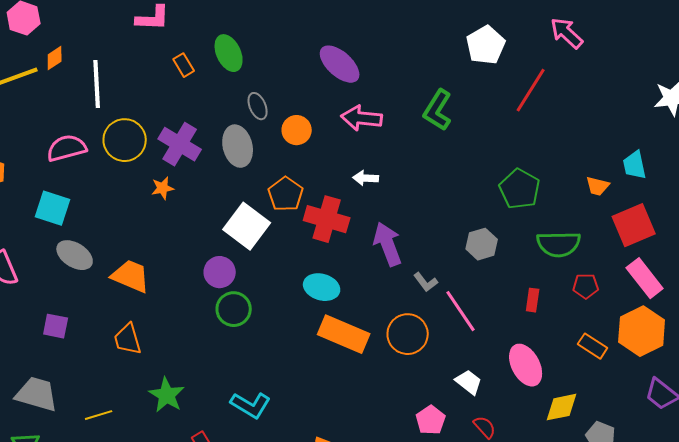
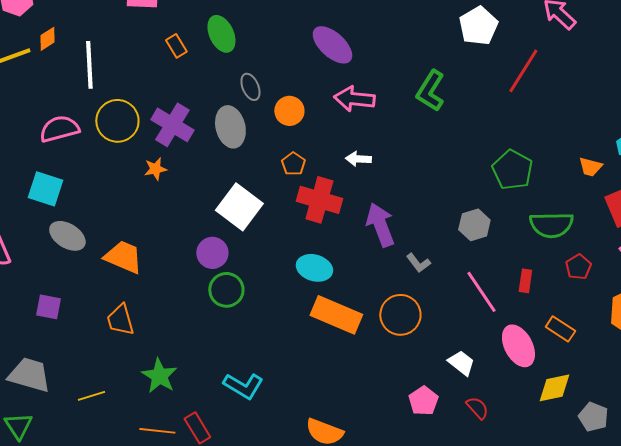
orange pentagon: (286, 194) -> (293, 164), moved, size x0.7
red pentagon: (586, 286) -> (578, 267), turned -30
pink line: (461, 311) -> (481, 292), moved
orange rectangle: (593, 346) -> (560, 329), moved

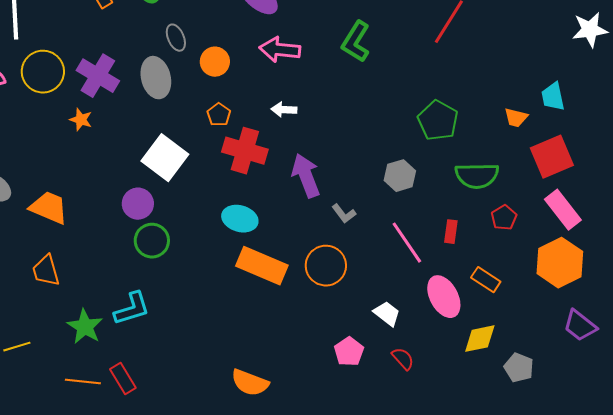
orange star: (155, 169) -> (81, 120), turned 30
cyan L-shape: (243, 386) -> (132, 309), moved, turned -48

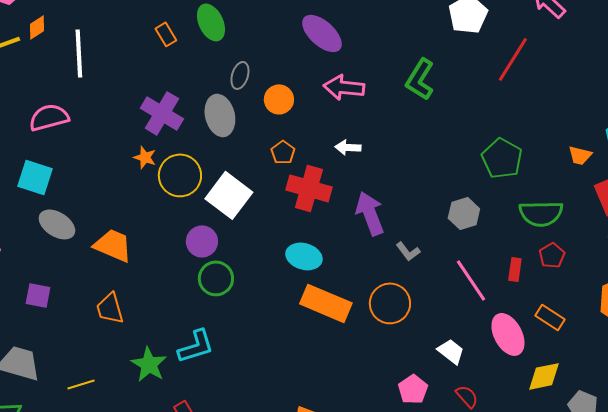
gray ellipse: (176, 38) -> (240, 75), turned 40
yellow circle: (43, 72) -> (180, 175), moved
red pentagon: (504, 218) -> (552, 255), moved

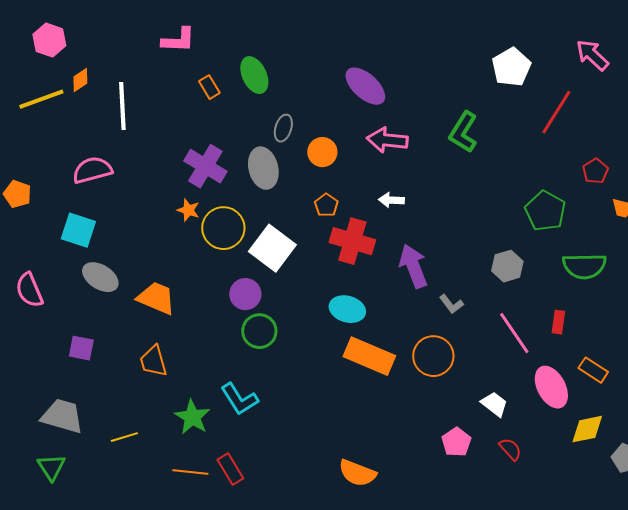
red pentagon: (552, 255) -> (595, 171), moved
cyan L-shape: (196, 346) -> (239, 399), turned 75

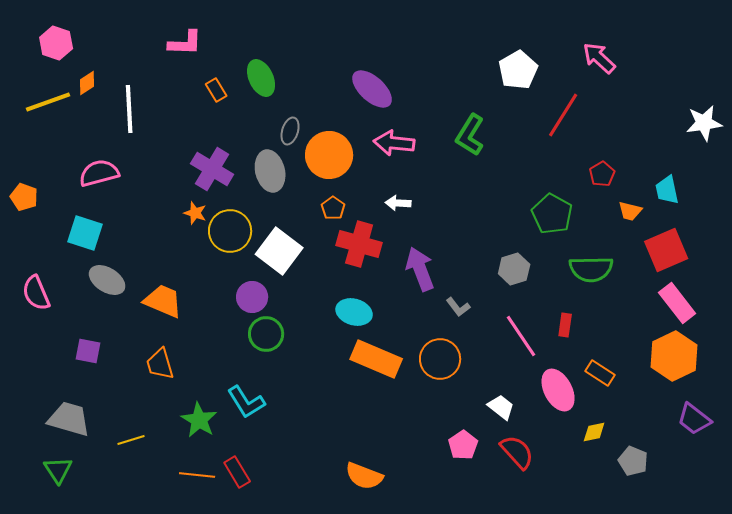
orange circle: (322, 152) -> (329, 155), size x1.6
yellow diamond: (587, 429) -> (594, 432), size x0.7
red semicircle: (510, 449) -> (517, 452), size x1.5

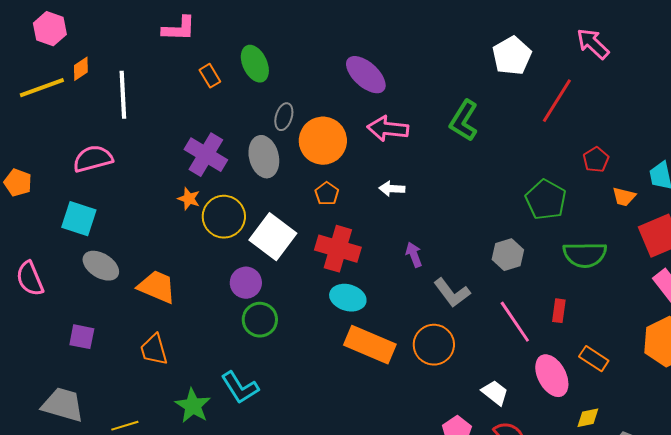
red cross: (359, 244) -> (338, 249), moved
purple arrow: (420, 269) -> (414, 255), size x0.6
gray L-shape: (458, 307) -> (452, 293), size x1.5

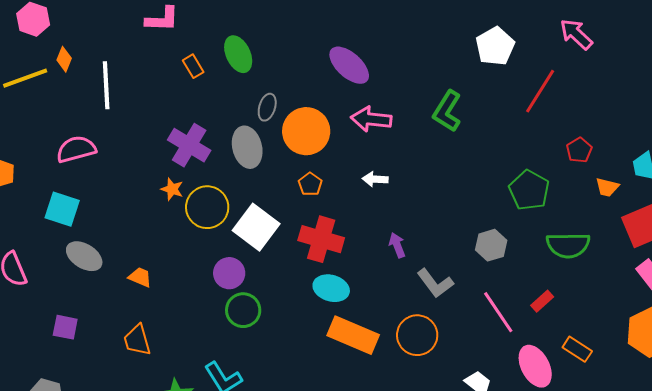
orange diamond: (81, 69) -> (64, 59), turned -35
orange trapezoid: (157, 287) -> (140, 277), size x0.6
red rectangle: (559, 311) -> (542, 301), turned 40

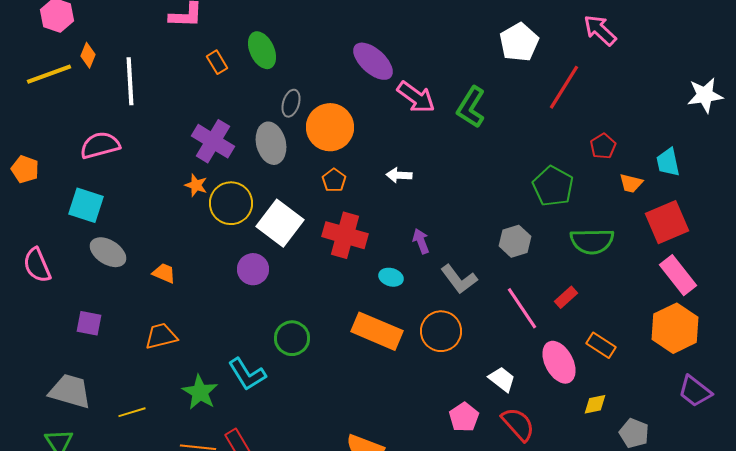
pink arrow: (371, 119) -> (416, 97), moved, turned -150
cyan ellipse: (331, 288) -> (391, 277), moved, size x0.7
green circle: (243, 310) -> (292, 338), moved
orange trapezoid: (137, 340) -> (161, 336), turned 92

